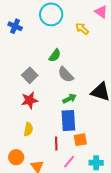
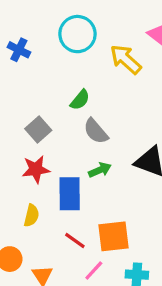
yellow arrow: (82, 29) -> (126, 59), size x1.5
blue rectangle: (68, 121) -> (70, 194), moved
orange square: (80, 140) -> (114, 236), size x1.5
red line: (56, 143) -> (75, 240), turned -56

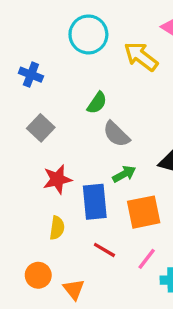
blue cross: (19, 50) -> (31, 75), moved
gray square: (38, 129) -> (41, 128), moved
orange square: (114, 236) -> (144, 212), moved
pink line: (94, 270) -> (147, 259), moved

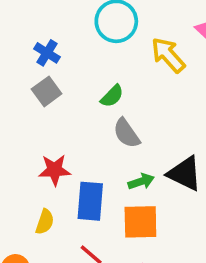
gray square: (41, 128) -> (47, 91), moved
green arrow: (124, 174) -> (141, 181), moved

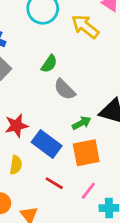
blue rectangle: (90, 201) -> (47, 144), turned -48

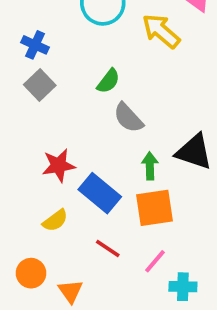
green arrow: (82, 123) -> (150, 166), turned -66
yellow semicircle: (16, 165) -> (55, 220), turned 42

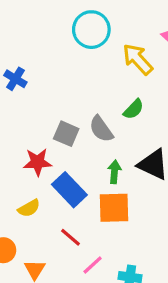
blue cross: (35, 45) -> (15, 79), moved
green semicircle: (108, 81) -> (133, 109), moved
gray square: (40, 85) -> (66, 134), moved, turned -30
pink line: (155, 261) -> (93, 265), moved

